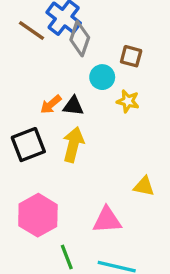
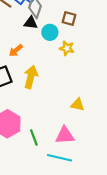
black triangle: (73, 106) -> (31, 23), moved
pink triangle: (107, 220) -> (65, 135), moved
green line: (67, 257) -> (34, 138), moved

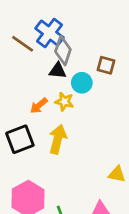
yellow star: (67, 48) -> (64, 102), moved

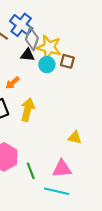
brown square: (106, 65) -> (67, 61), moved
yellow star: (64, 102) -> (49, 47), moved, size x1.6

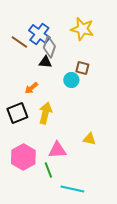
yellow star: (49, 47) -> (82, 29), moved
cyan circle: (47, 65) -> (71, 80), moved
pink triangle: (62, 169) -> (57, 150), moved

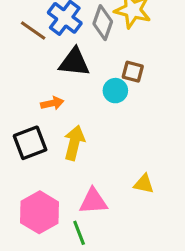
gray diamond: (49, 47) -> (103, 23), moved
black triangle: (45, 62) -> (74, 62), size x1.5
orange arrow: (31, 88) -> (52, 103), turned -152

